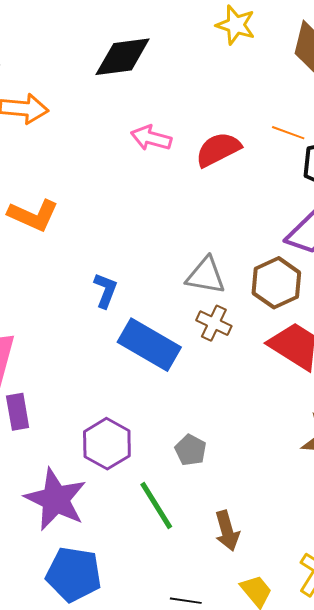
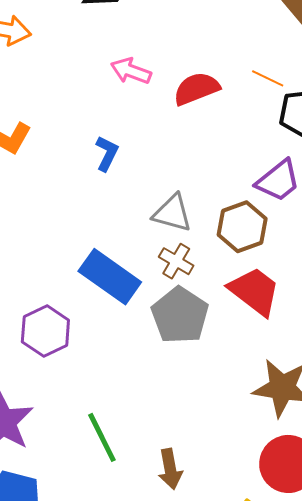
blue L-shape: (105, 290) -> (107, 153), moved
purple hexagon: (107, 444) -> (45, 331), moved
gray pentagon: (191, 450) -> (180, 315), moved, size x1.8

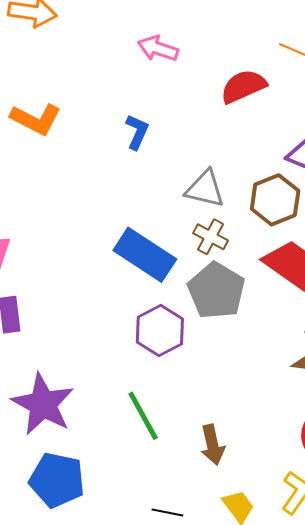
red semicircle: (196, 89) -> (243, 86), moved
purple hexagon: (45, 331) -> (160, 331), moved

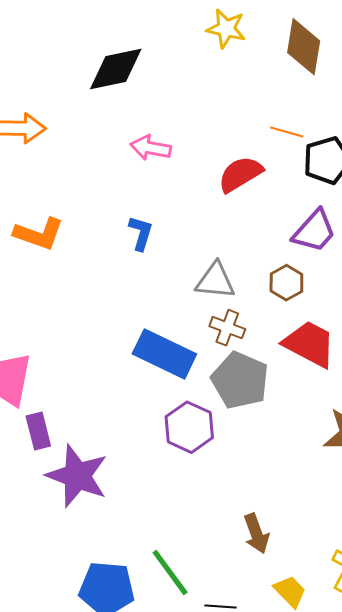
brown hexagon: (275, 200) -> (286, 283), size x0.7
purple star: (43, 404) -> (77, 476), moved
green line: (143, 416) -> (170, 572), moved

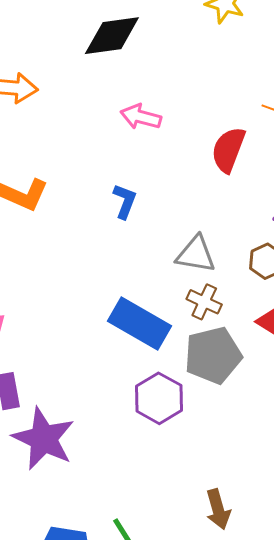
red semicircle: (240, 174) -> (228, 150), turned -42
gray pentagon: (240, 380) -> (213, 355), turned 30

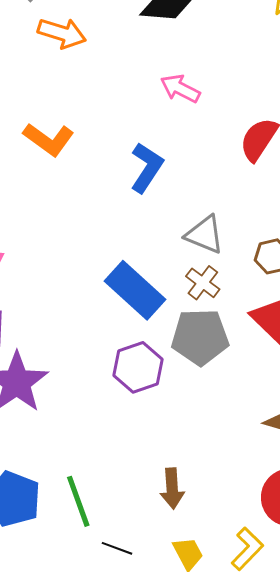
blue L-shape: (125, 201) -> (147, 168), size x1.4

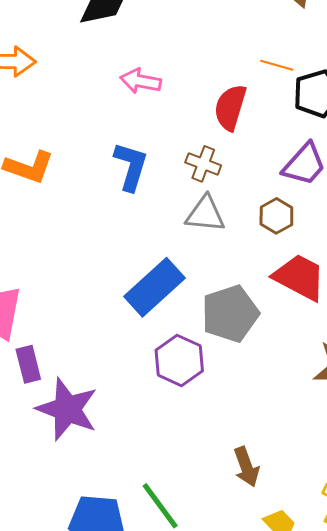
brown cross: (203, 283) -> (203, 164), moved
blue rectangle: (135, 290) -> (154, 287), turned -68

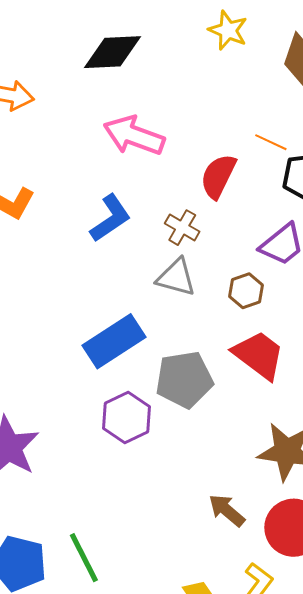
pink arrow: (141, 81) -> (134, 136), size x1.5
blue L-shape: (131, 166) -> (110, 218), turned 30
brown arrow: (246, 467) -> (227, 510), moved, turned 141

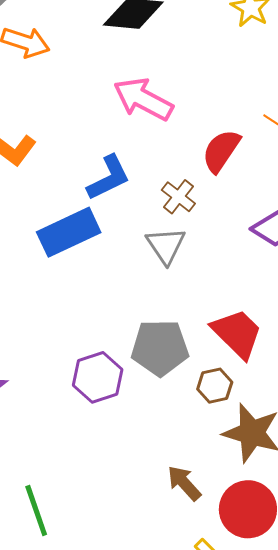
gray triangle: (176, 277) -> (166, 245), turned 33
brown hexagon: (246, 291) -> (215, 386), moved
blue rectangle: (114, 341) -> (69, 232), moved

